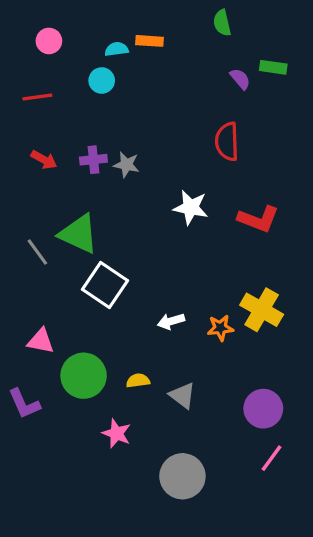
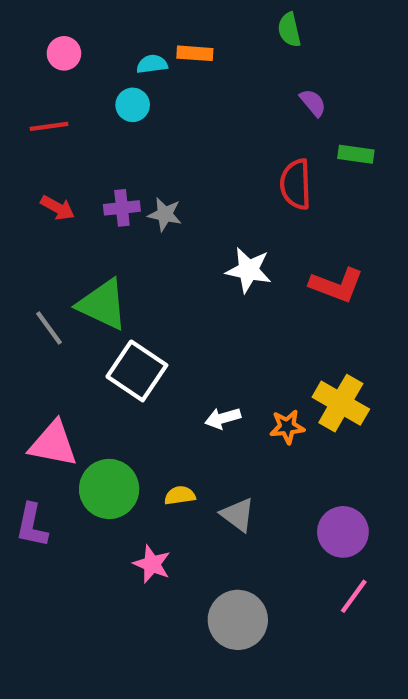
green rectangle: (273, 67) -> (356, 154), moved
pink triangle: (41, 341) -> (53, 444), size x1.4
purple L-shape: (24, 404) -> (32, 525), turned 36

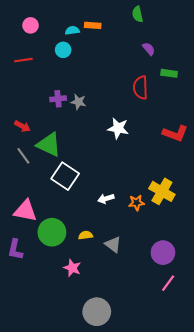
red arrow: (58, 208) -> (22, 126), moved
red L-shape: (337, 285) -> (175, 133), moved
gray circle: (238, 620) -> (97, 312), moved

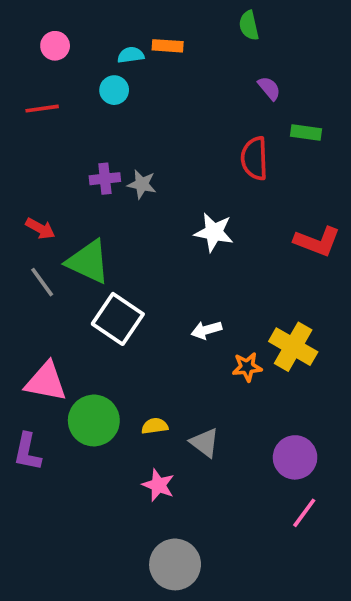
white arrow: (106, 199) -> (206, 330), moved
pink star: (72, 268) -> (158, 485), moved

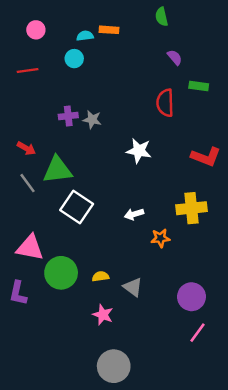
green triangle: (88, 262) -> (57, 170), turned -32
yellow cross: (293, 347) -> (191, 208), moved, turned -36

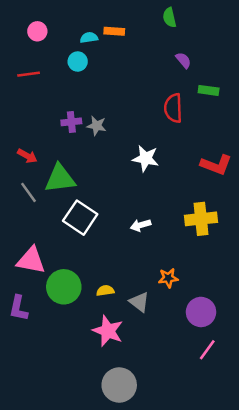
orange star: (160, 238) -> (168, 278), moved
pink star: (103, 315) -> (108, 331), size x1.4

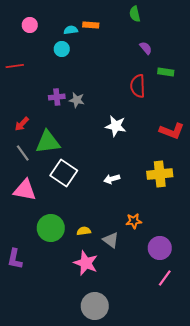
red line: (29, 74) -> (15, 66), moved
red arrow: (27, 156) -> (22, 124), turned 105
pink triangle: (31, 260) -> (25, 190), moved
purple L-shape: (18, 308) -> (15, 259), moved

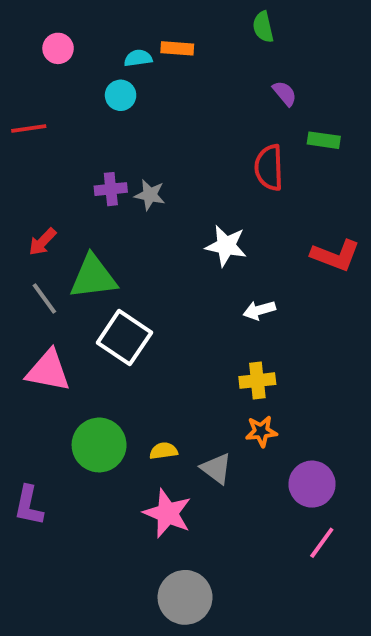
yellow cross: (160, 174) -> (257, 381), moved, size x0.7
white arrow: (112, 179) -> (259, 310), moved

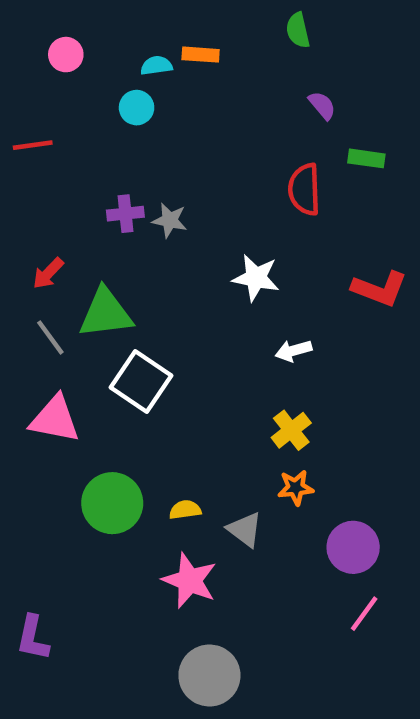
yellow cross: (257, 381) -> (291, 430), turned -32
purple L-shape: (29, 506) -> (33, 638), moved

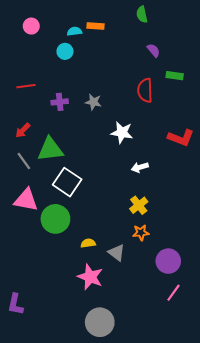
red line: (33, 145) -> (26, 86), moved
gray star: (170, 220) -> (93, 102), moved
green circle: (112, 503) -> (55, 219), moved

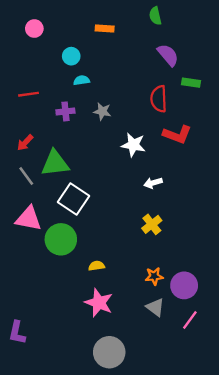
cyan semicircle: (74, 31) -> (82, 80), moved
purple semicircle: (153, 50) -> (168, 55), size x1.5
red L-shape: (181, 138) -> (177, 135), moved
orange star: (141, 233) -> (154, 276), moved
gray triangle: (117, 253) -> (155, 307), moved

